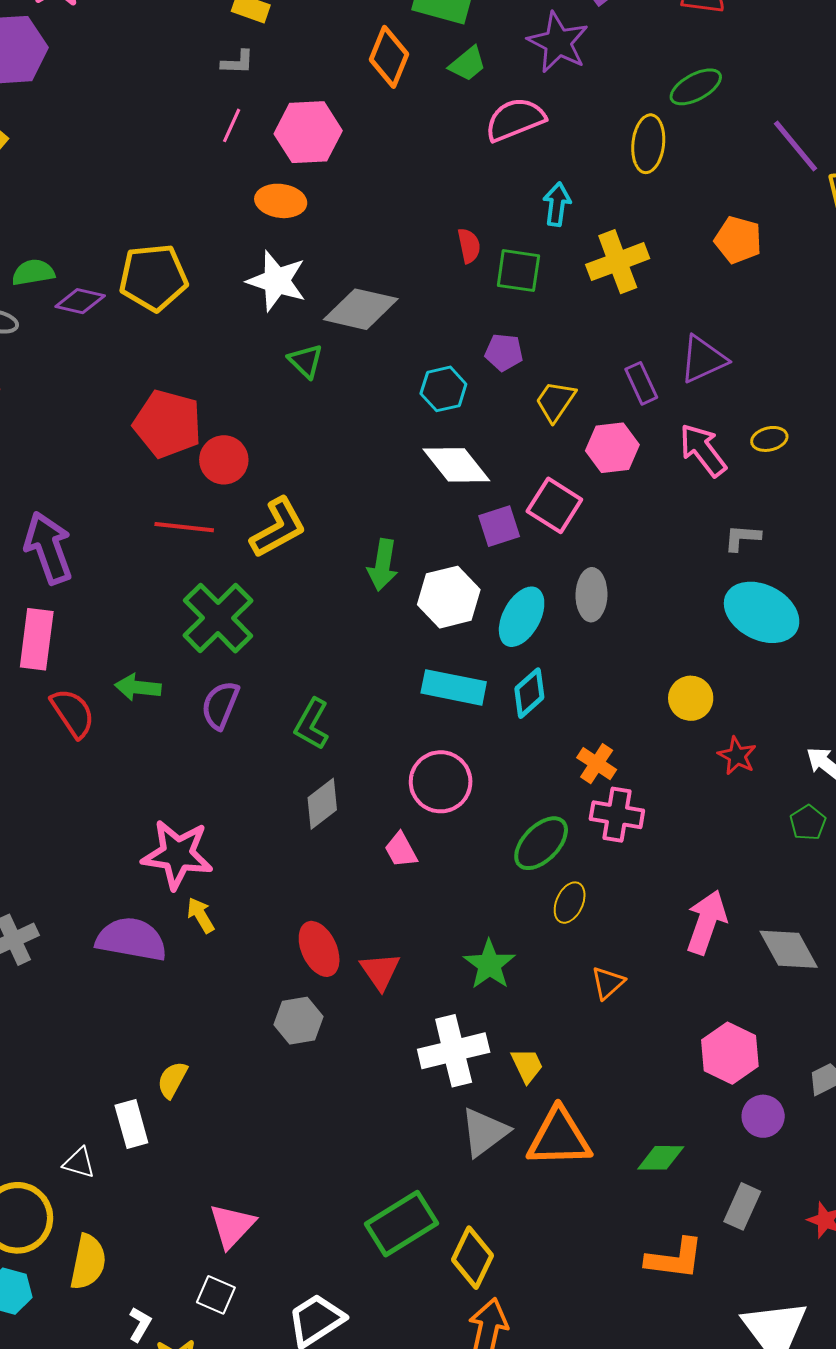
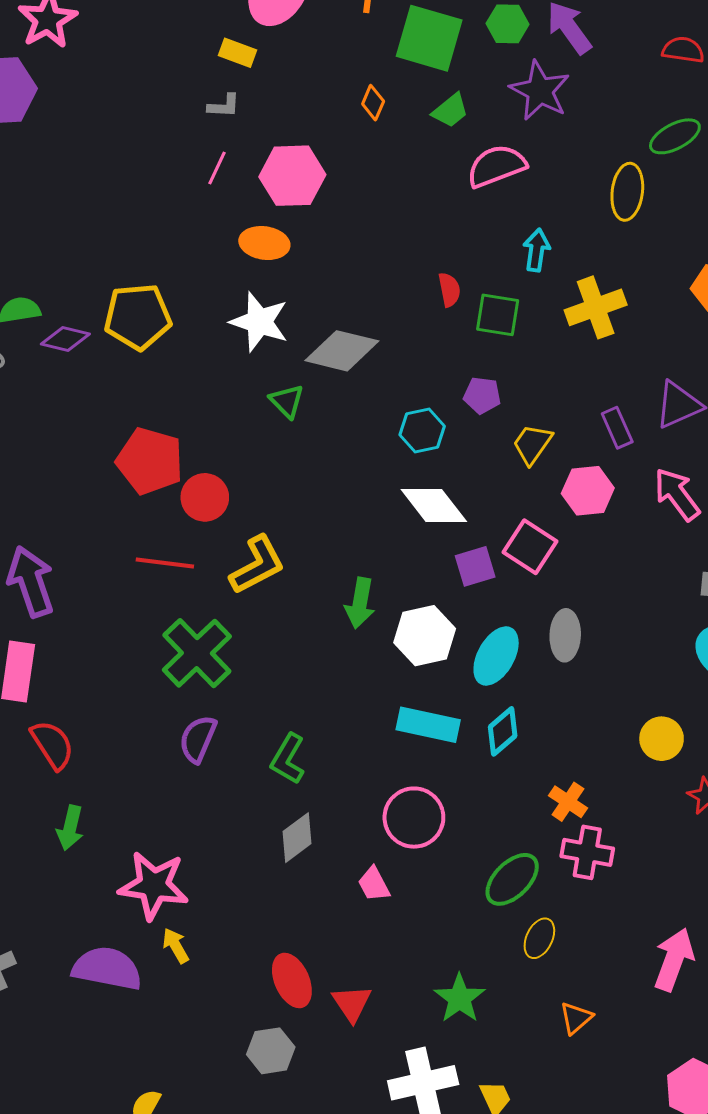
orange diamond: (389, 57) -> (373, 103), size x0.6
green arrow: (138, 687) -> (70, 828), moved, turned -84

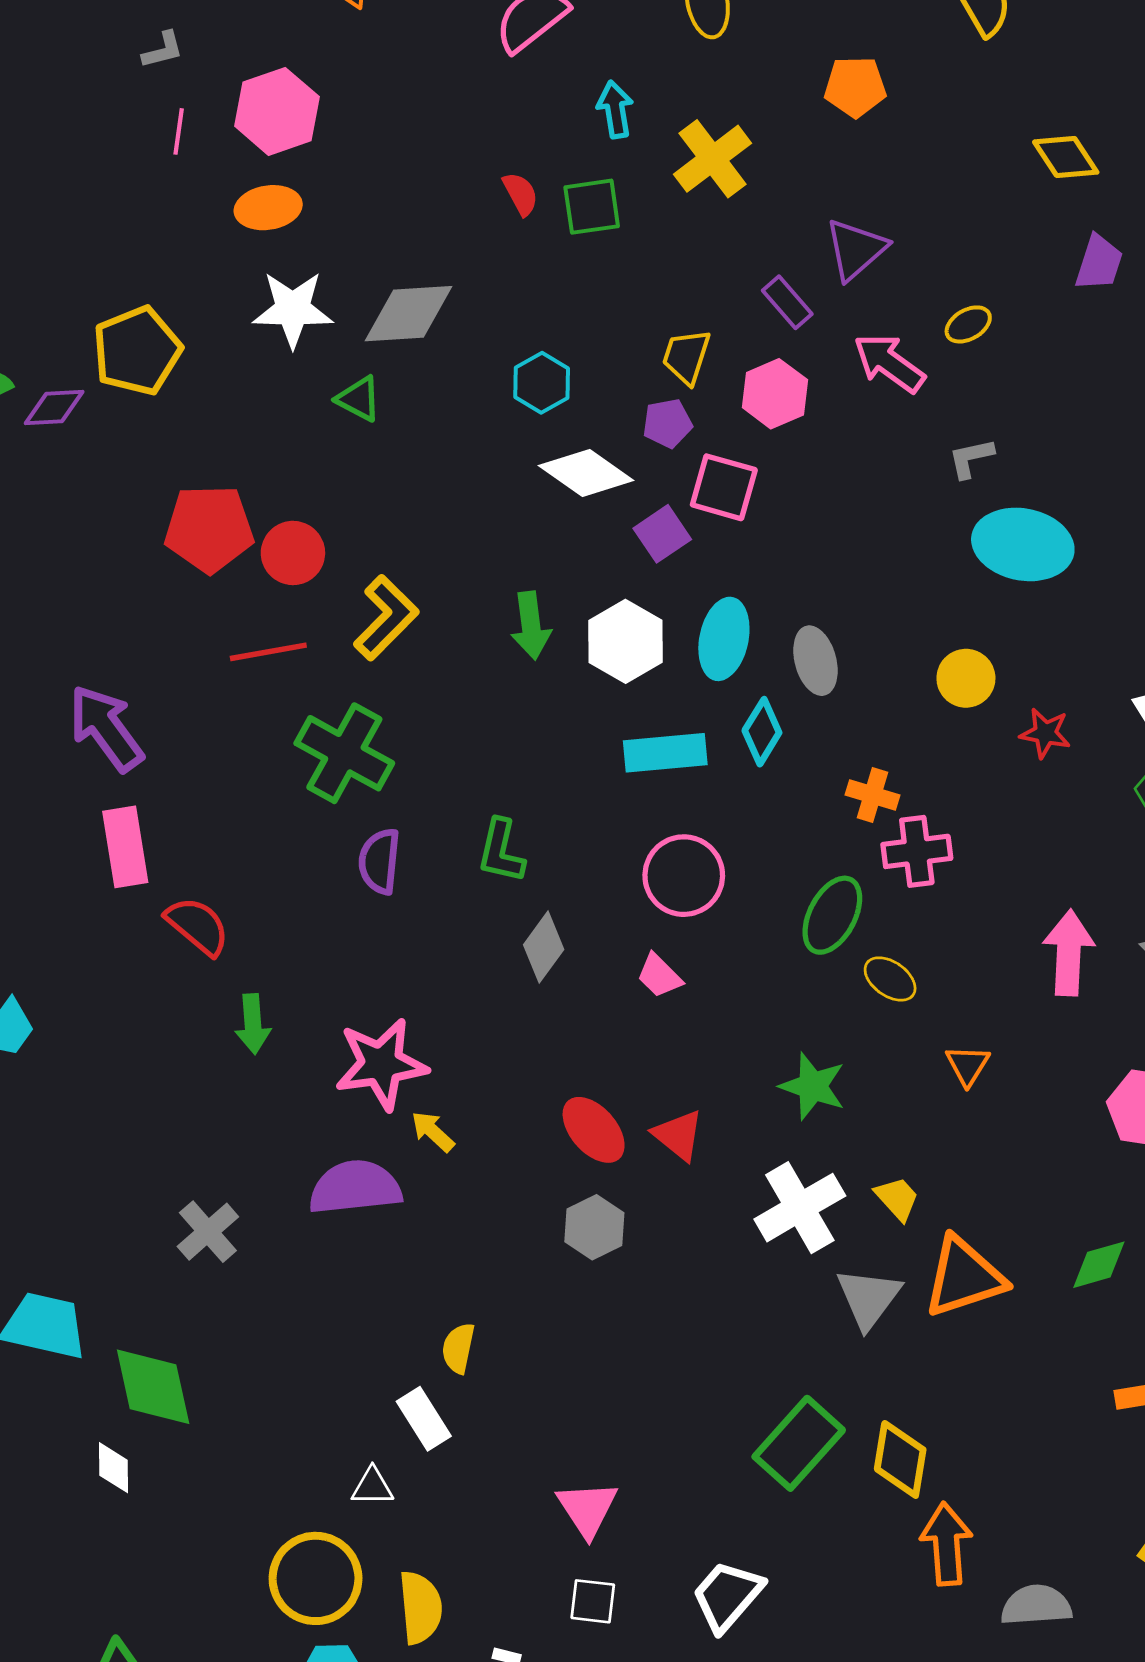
purple pentagon: (482, 395) -> (667, 423), moved
gray ellipse: (565, 635) -> (815, 661), moved
yellow ellipse: (539, 938) -> (890, 979), turned -63

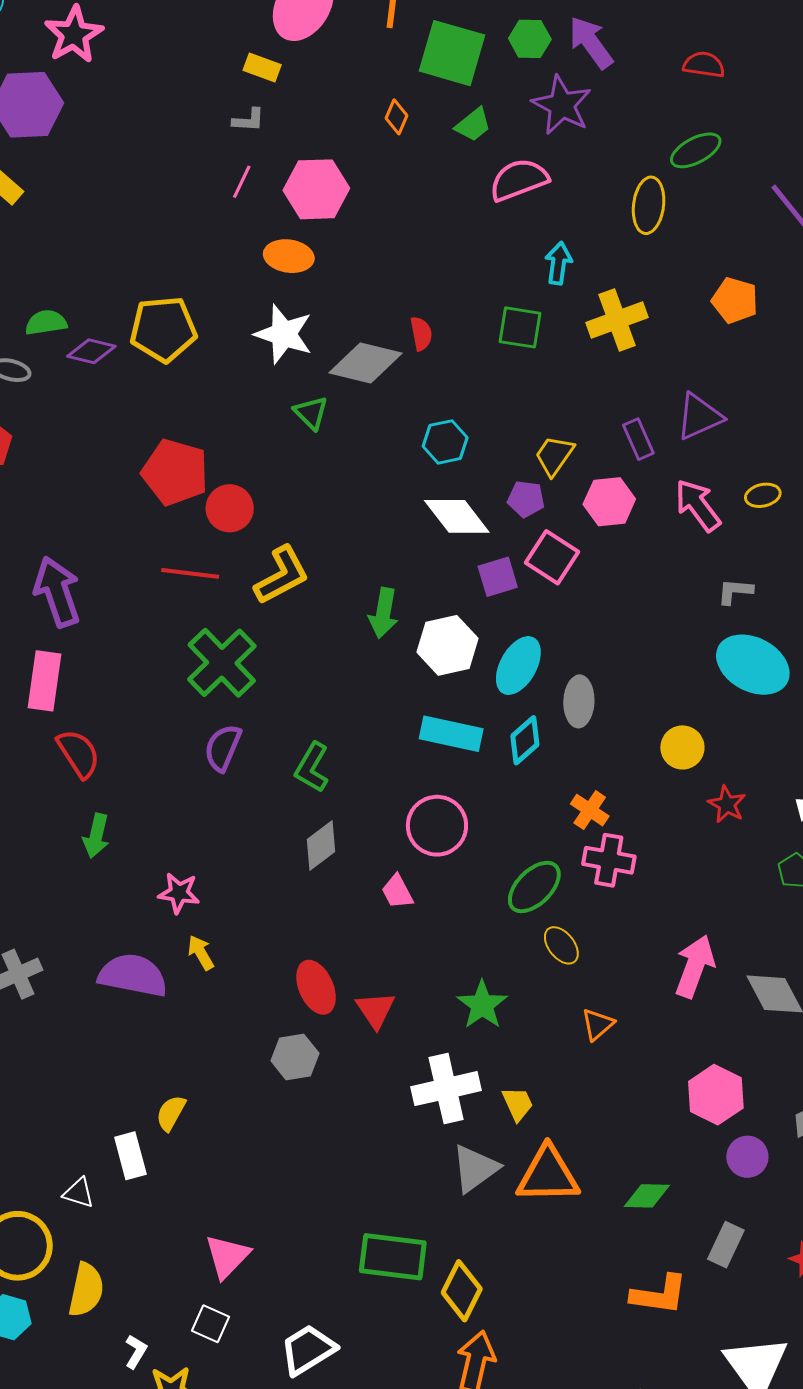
red semicircle: (521, 194) -> (421, 334), moved
pink star: (381, 1064) -> (179, 893), size x0.6
green rectangle: (799, 1443) -> (393, 1257), turned 38

